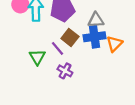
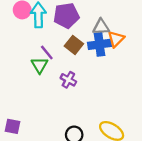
orange triangle: (114, 44) -> (116, 39), moved
purple line: (58, 48) -> (47, 53), moved

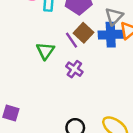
gray triangle: (101, 27) -> (114, 16), turned -48
purple line: (47, 53) -> (71, 40), moved

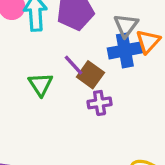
brown square: (84, 33) -> (90, 75), moved
purple cross: (74, 69) -> (100, 103), moved, turned -35

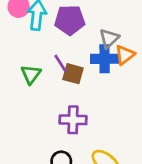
brown square: (90, 75) -> (73, 74), turned -30
purple cross: (100, 103) -> (73, 120), moved, size x1.4

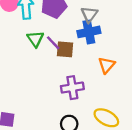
orange triangle: (125, 55) -> (107, 65), moved
green triangle: (31, 74) -> (35, 39), moved

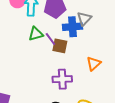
blue cross: (89, 32) -> (73, 27), moved
green triangle: (35, 39) -> (36, 34), turned 42

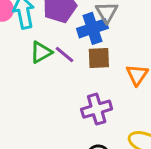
brown square: (60, 46) -> (99, 58), moved

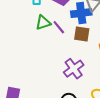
purple cross: (97, 109) -> (74, 69), turned -30

